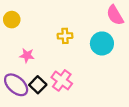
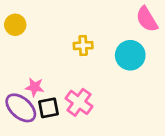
pink star: (27, 55) -> (35, 87), moved
black square: (38, 85) -> (48, 108), turned 35

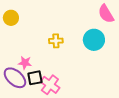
yellow cross: (83, 46) -> (56, 41), moved
pink cross: (79, 102) -> (50, 85), moved

